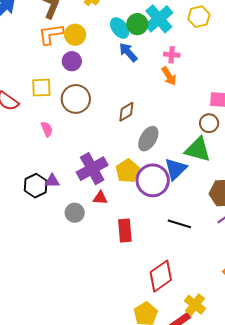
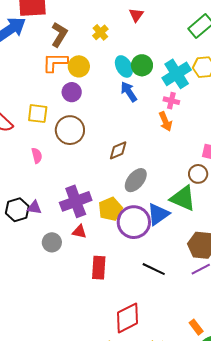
cyan cross: (159, 19) -> (177, 74), moved

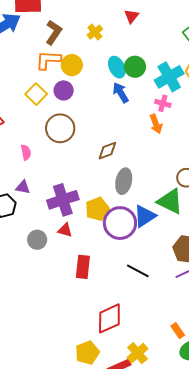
yellow square: (38, 114) -> (36, 94), moved, turned 35
gray ellipse: (136, 180) -> (124, 181), turned -30
purple triangle: (34, 208) -> (23, 187), moved

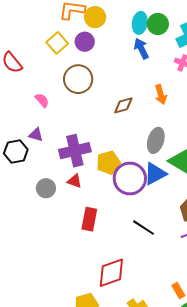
cyan ellipse: (117, 67) -> (140, 23), turned 30
orange arrow: (156, 124) -> (161, 95), moved
pink semicircle: (26, 152) -> (42, 100), turned -35
gray ellipse: (124, 181) -> (156, 140), moved

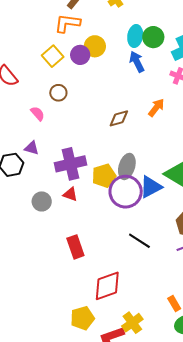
yellow circle: (95, 17) -> (95, 46), moved
brown circle: (78, 79) -> (58, 93), moved, size x0.6
orange arrow: (161, 95) -> (156, 108), turned -126
gray ellipse: (156, 140) -> (127, 166), moved
red rectangle: (89, 219) -> (75, 247), moved, turned -30

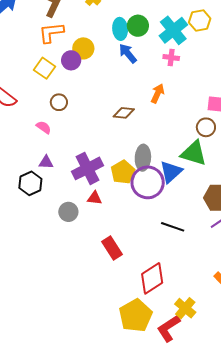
brown diamond: (119, 118) -> (124, 113), turned 35
yellow pentagon: (82, 318) -> (136, 316), size x1.4

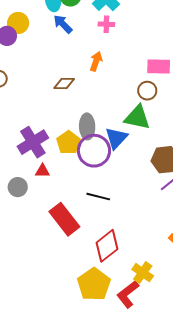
black line: (173, 227) -> (98, 197), moved
red rectangle: (112, 248) -> (64, 219), size x1.4

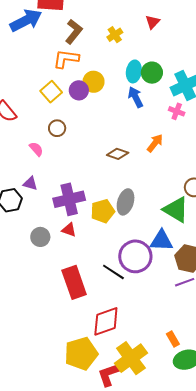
blue triangle: (116, 138) -> (161, 241), moved, turned 30
purple circle: (94, 151) -> (135, 256), moved
yellow cross: (143, 273) -> (131, 358), size x1.5

